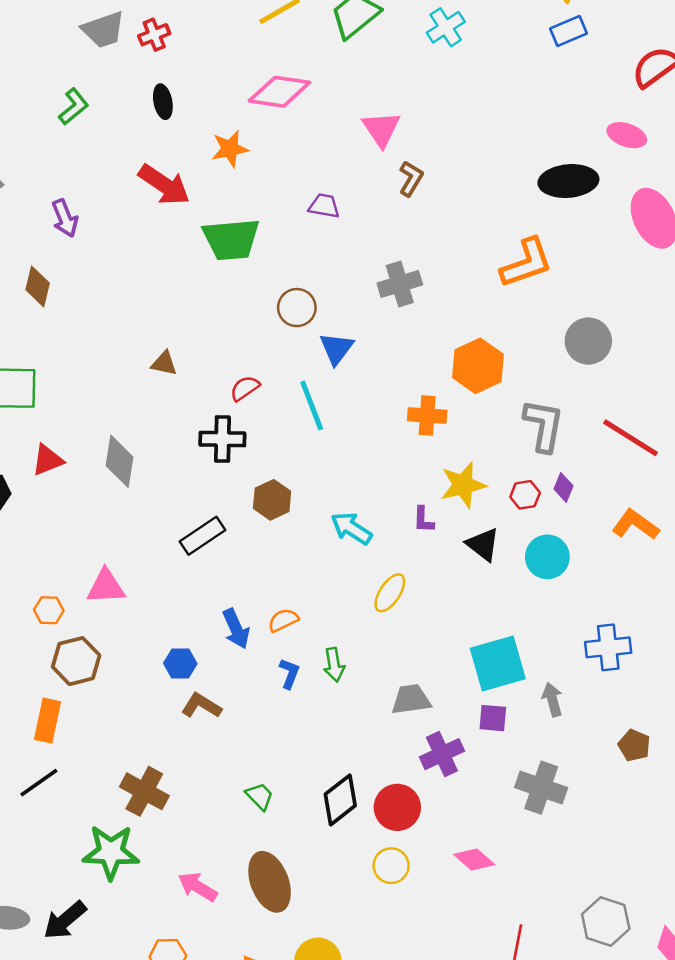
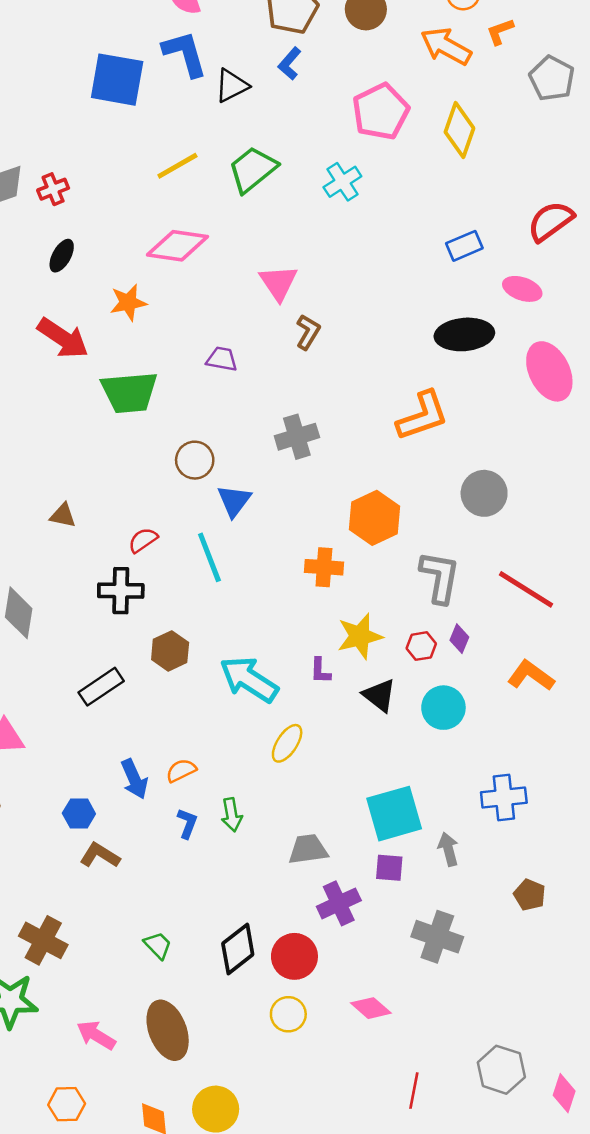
blue rectangle: (568, 31) -> (464, 246), moved
black ellipse: (163, 102) -> (62, 256), turned 40
cyan arrow: (351, 528) -> (249, 679), size x1.4

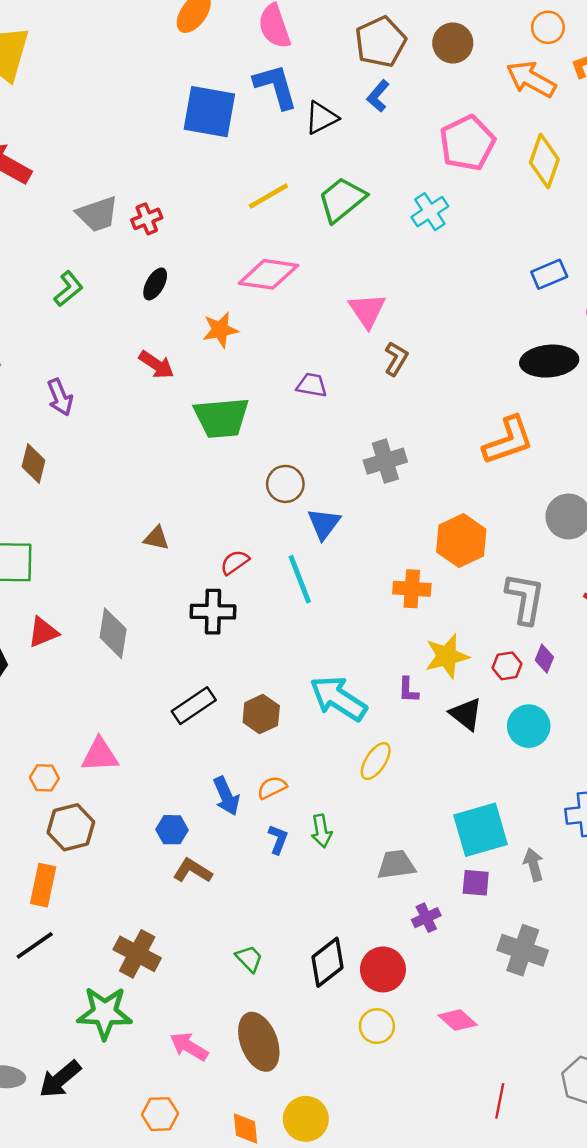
red arrow: (63, 338) -> (156, 365), size x0.7
brown hexagon: (170, 651) -> (261, 714), moved
purple cross: (339, 903) -> (426, 918), size x0.7

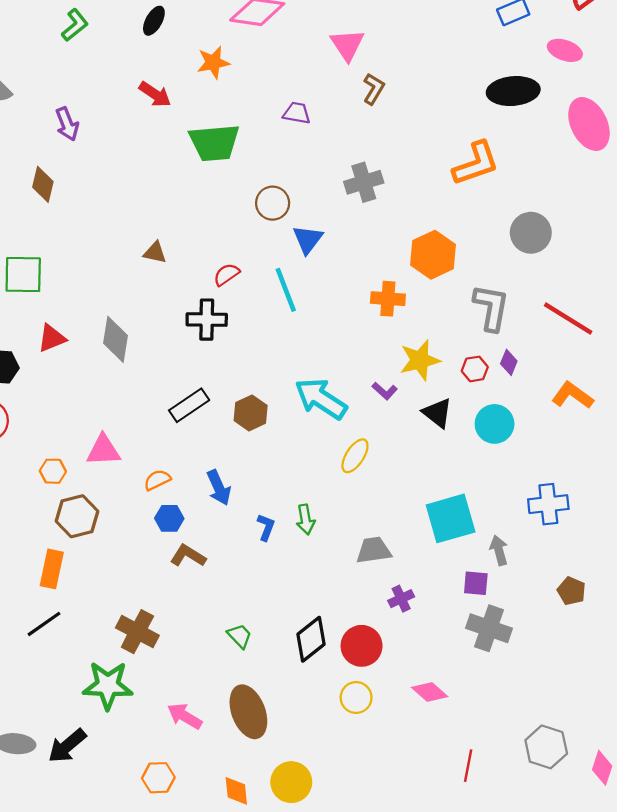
purple L-shape: (408, 690) -> (385, 391), turned -50
orange semicircle: (272, 788) -> (157, 480), moved
purple square: (476, 883) -> (476, 583), moved

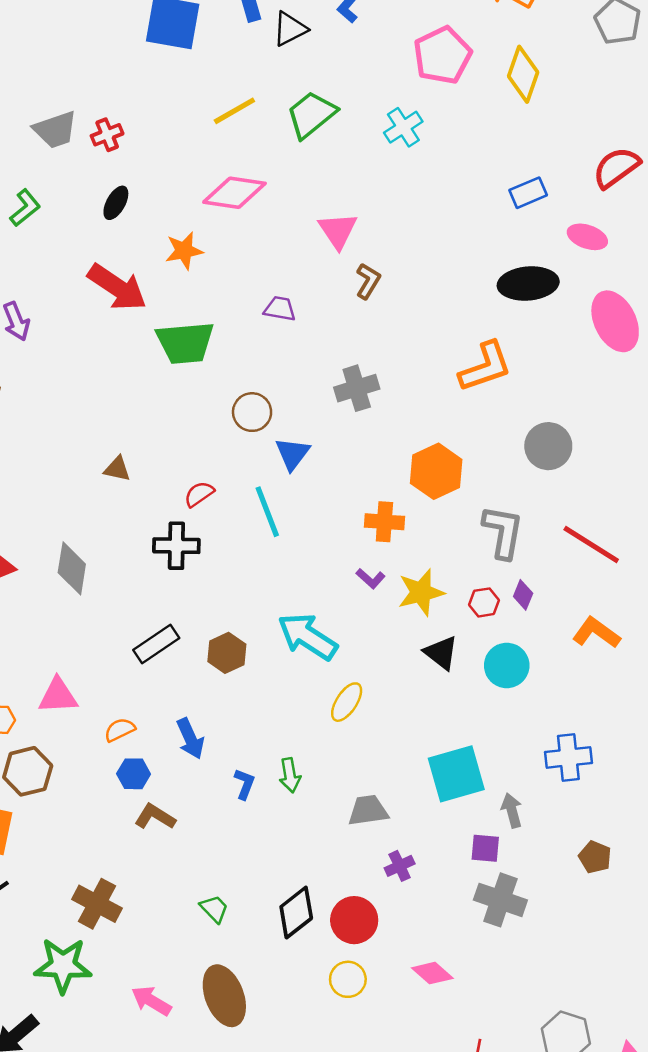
red arrow: (155, 94) -> (117, 287), size x1.6
purple L-shape: (385, 391) -> (371, 578), moved

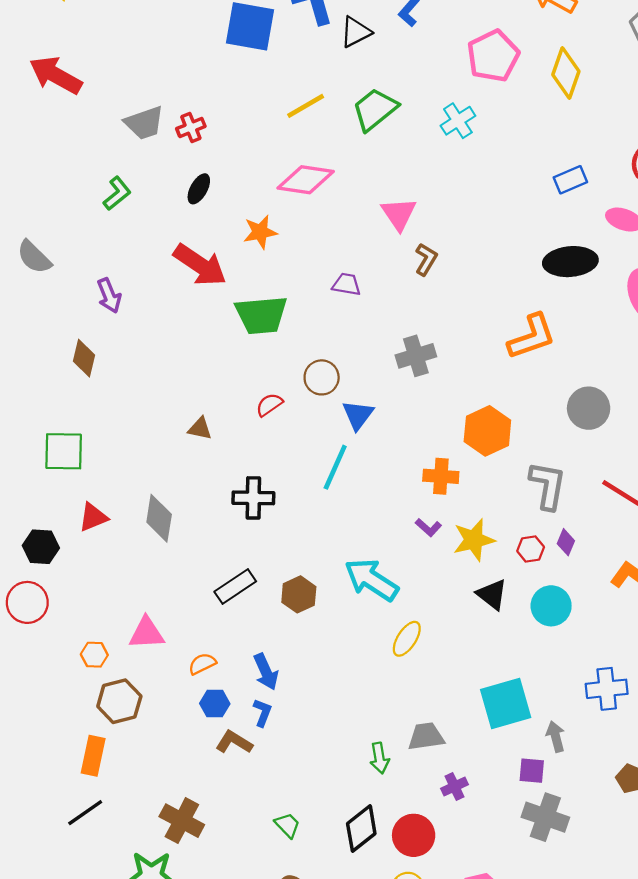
red semicircle: (199, 494) -> (269, 405), moved
cyan line: (267, 512) -> (335, 467), turned 45
green arrow: (290, 775) -> (379, 758), moved
blue L-shape: (244, 784) -> (262, 713), moved

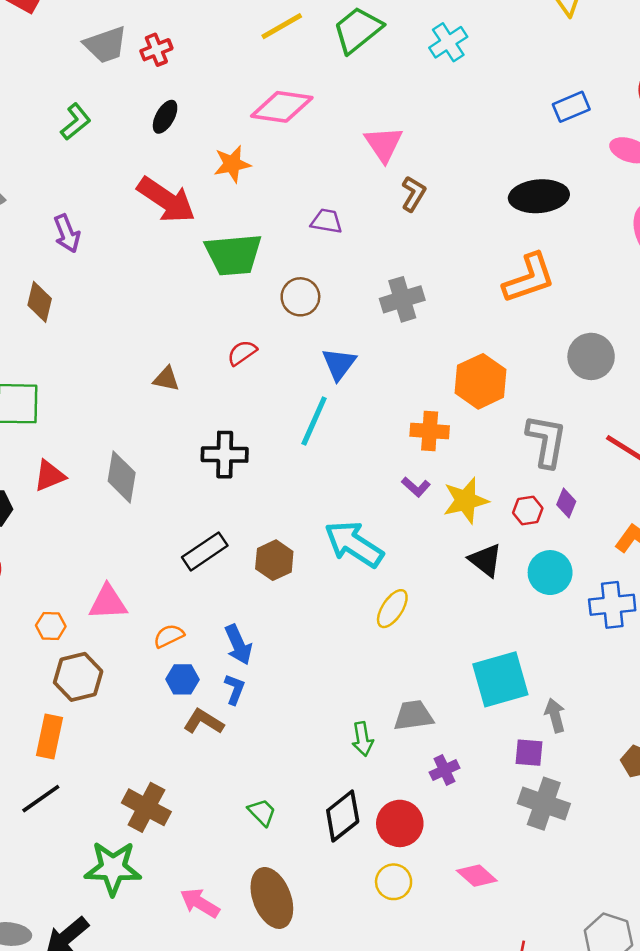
black ellipse: (570, 262) -> (539, 196), moved
brown circle: (322, 377) -> (300, 297), moved
blue cross: (607, 689) -> (612, 605), moved

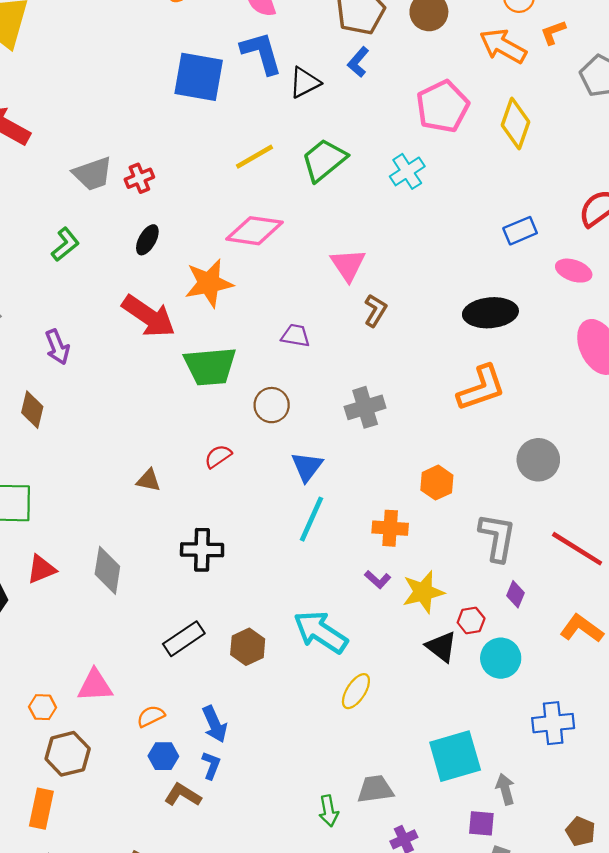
orange star: (232, 164) -> (209, 283), size x1.4
orange hexagon: (481, 381) -> (437, 483), size x0.7
cyan line: (314, 421) -> (311, 519), moved
red hexagon: (528, 510) -> (471, 620), moved
blue cross: (612, 605) -> (553, 723), moved

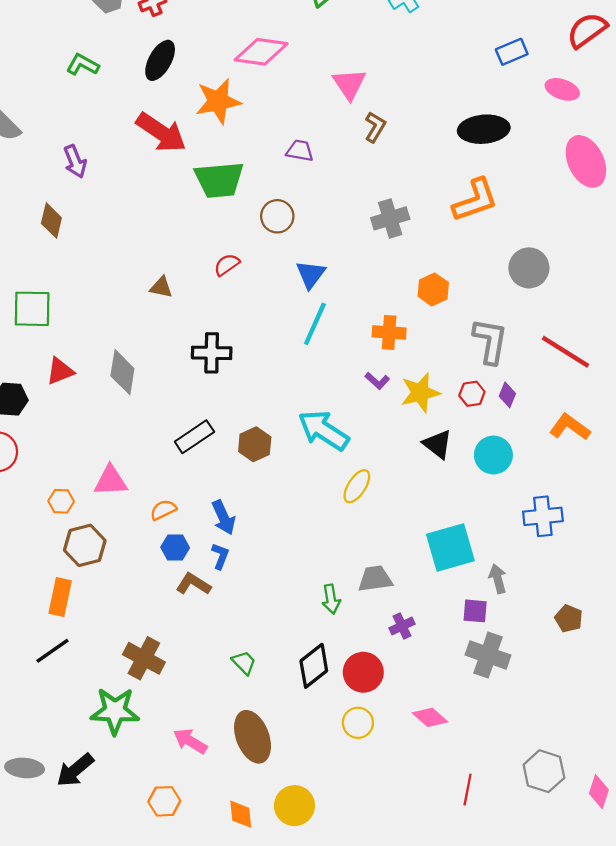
black ellipse: (147, 240) -> (160, 60), size x1.4
green L-shape: (65, 244) -> (83, 65), turned -112
gray cross: (365, 407) -> (390, 218), moved
red hexagon: (471, 620) -> (472, 394), moved

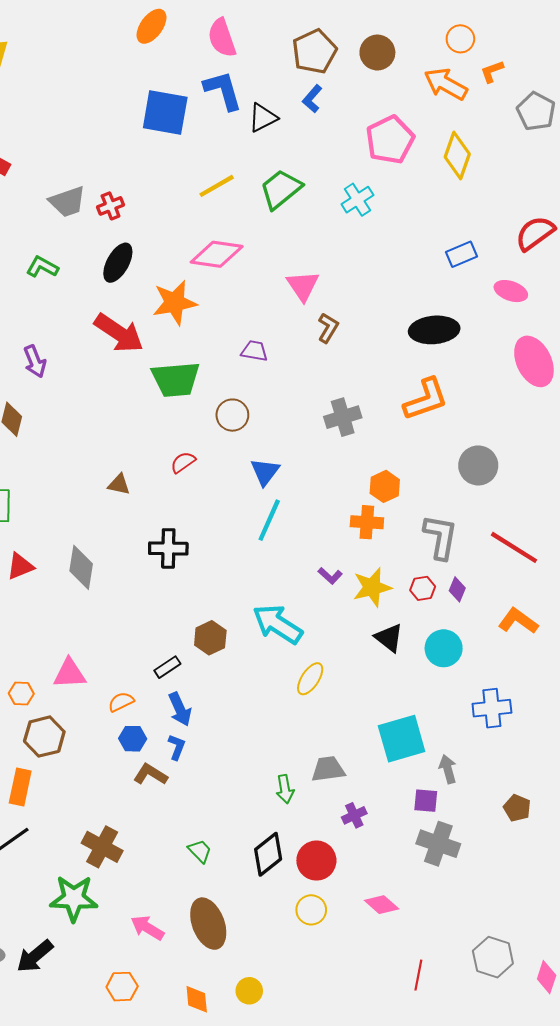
orange cross: (389, 332) -> (367, 522), moved
black rectangle: (194, 437) -> (167, 667), moved, size x0.7
yellow circle: (294, 806) -> (249, 991), size x0.7

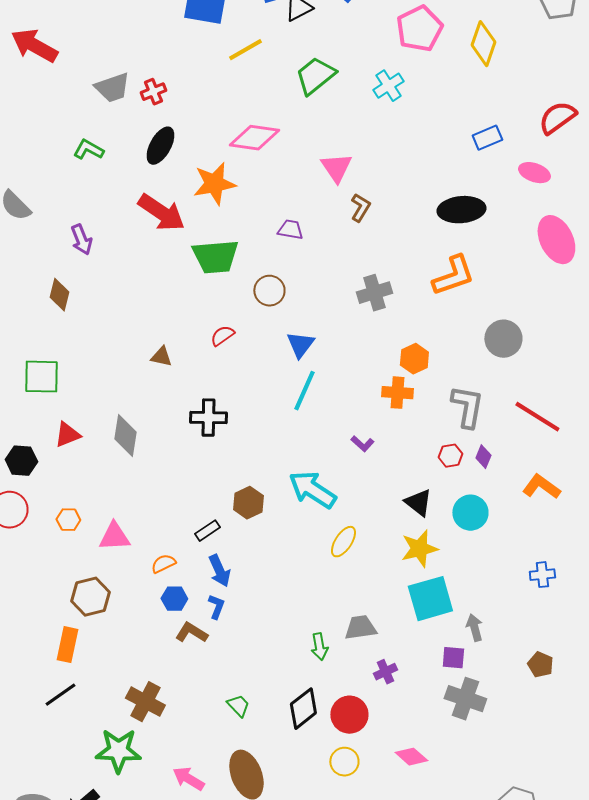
yellow line: (217, 186) -> (245, 50), moved
yellow star: (372, 587) -> (419, 549), moved
orange hexagon: (21, 693) -> (68, 520), moved
blue cross: (492, 708) -> (542, 575), moved, size x0.7

